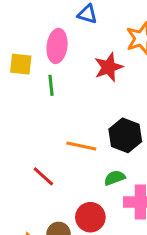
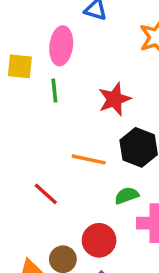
red star: (109, 67) -> (115, 99), moved

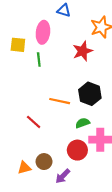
red star: (115, 99) -> (83, 51), moved
red circle: (99, 240) -> (77, 150), moved

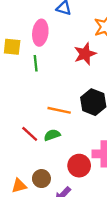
green semicircle: (83, 123) -> (52, 135), moved

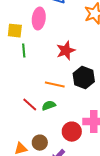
red star: (85, 54) -> (66, 51), moved
green line: (36, 63) -> (24, 51), moved

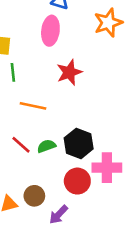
pink ellipse: (39, 19) -> (50, 31), moved
black hexagon: (84, 78) -> (79, 143), moved
orange line: (55, 85) -> (33, 106), moved

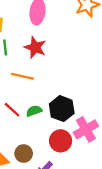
red star: (69, 72) -> (35, 47), moved, turned -30
pink cross: (107, 168) -> (86, 129), turned -30

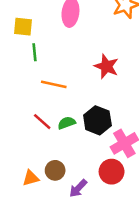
red star: (35, 47) -> (106, 66), moved
red circle: (61, 141) -> (112, 172), moved

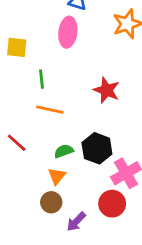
green line: (35, 52) -> (42, 79), moved
red line: (42, 122) -> (17, 143), moved
orange triangle: (31, 178) -> (57, 176), moved, turned -36

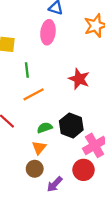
orange line: (50, 110) -> (34, 94), turned -40

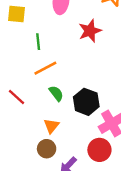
red star: (79, 79) -> (90, 31), moved, turned 30
green semicircle: (45, 128) -> (56, 93), moved, turned 72

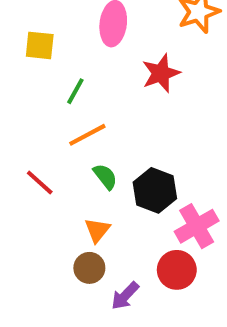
green line: (38, 42) -> (75, 91), turned 35

